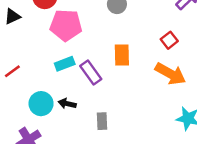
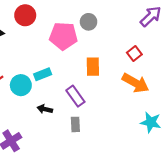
pink pentagon: (66, 25) -> (63, 36), moved
purple rectangle: (91, 72) -> (75, 96), moved
cyan circle: (41, 104) -> (21, 85), moved

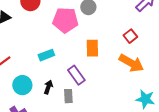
cyan circle: (21, 85) -> (22, 85), moved
black arrow: (45, 109) -> (48, 87), turned 96
gray rectangle: (75, 124) -> (68, 96), moved

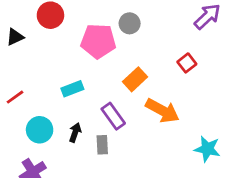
orange rectangle: (92, 48) -> (135, 79), turned 48
orange arrow: (131, 63) -> (162, 111), moved

